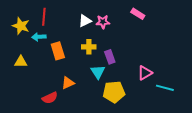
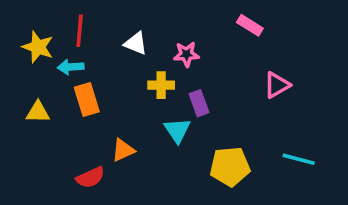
white triangle: (85, 21) -> (136, 43), moved, turned 48
pink star: (103, 22) -> (186, 54), moved
orange rectangle: (58, 51) -> (87, 100), moved
pink triangle: (145, 73) -> (277, 85), moved
yellow pentagon: (114, 92) -> (230, 167), moved

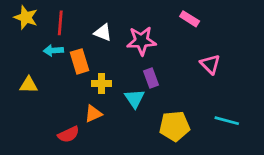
yellow star: (38, 47) -> (26, 17), moved
pink star: (186, 54) -> (141, 41), size x1.5
yellow cross: (161, 85) -> (102, 83), moved
pink triangle: (277, 85) -> (210, 64), turned -45
orange rectangle: (87, 100) -> (80, 61), moved

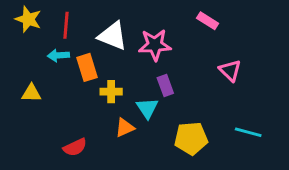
white triangle: (103, 33) -> (113, 36), size x1.5
orange triangle: (93, 114) -> (125, 128), moved

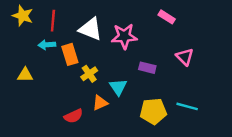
purple rectangle: (165, 86) -> (147, 68), moved, turned -56
yellow cross: (111, 92) -> (89, 74), turned -35
cyan line: (248, 132) -> (187, 106), moved
red semicircle: (75, 147) -> (73, 116), moved

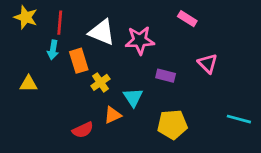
cyan arrow: (47, 45) -> (53, 50), turned -77
cyan line: (187, 106) -> (239, 119), moved

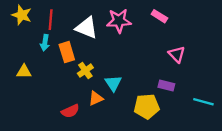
pink star: (140, 40) -> (119, 21), moved
purple rectangle: (166, 76) -> (166, 86), moved

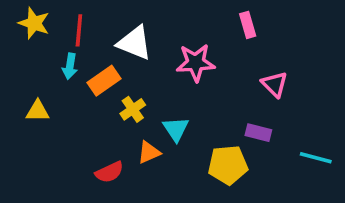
pink rectangle: (159, 16) -> (248, 25), turned 42
pink star: (119, 21) -> (196, 63), moved
orange rectangle: (67, 52) -> (104, 81), turned 72

